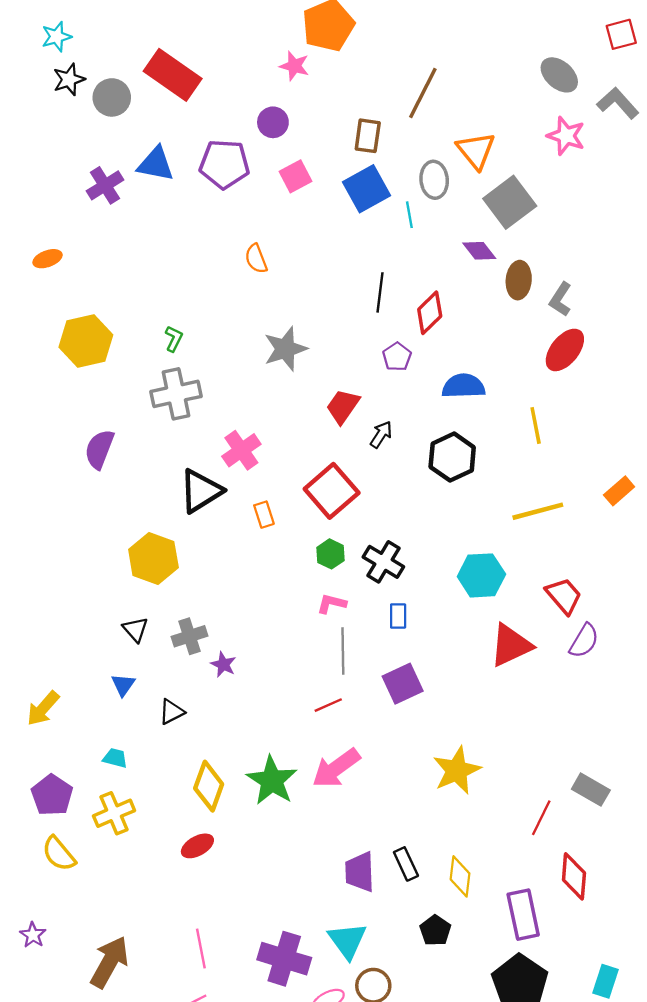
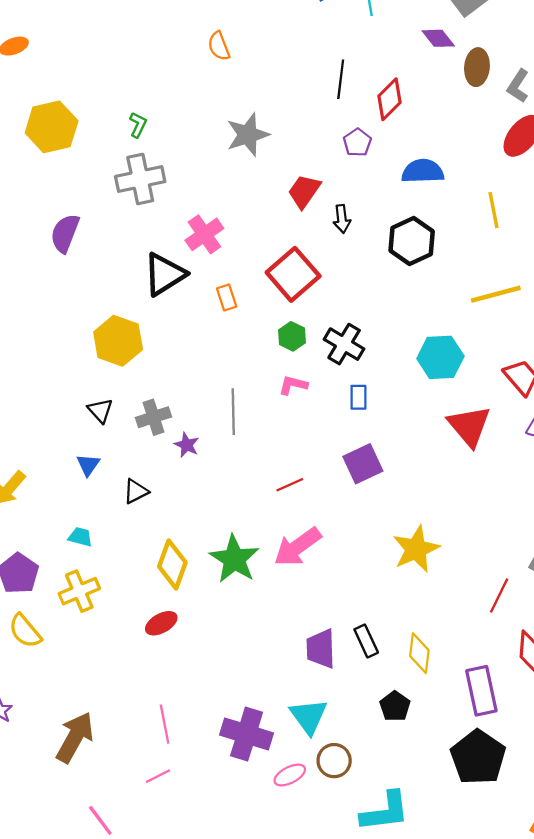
black arrow: (381, 435) -> (342, 219), turned 140
red triangle: (511, 645) -> (469, 426), turned -45
gray line: (343, 651) -> (233, 412), moved

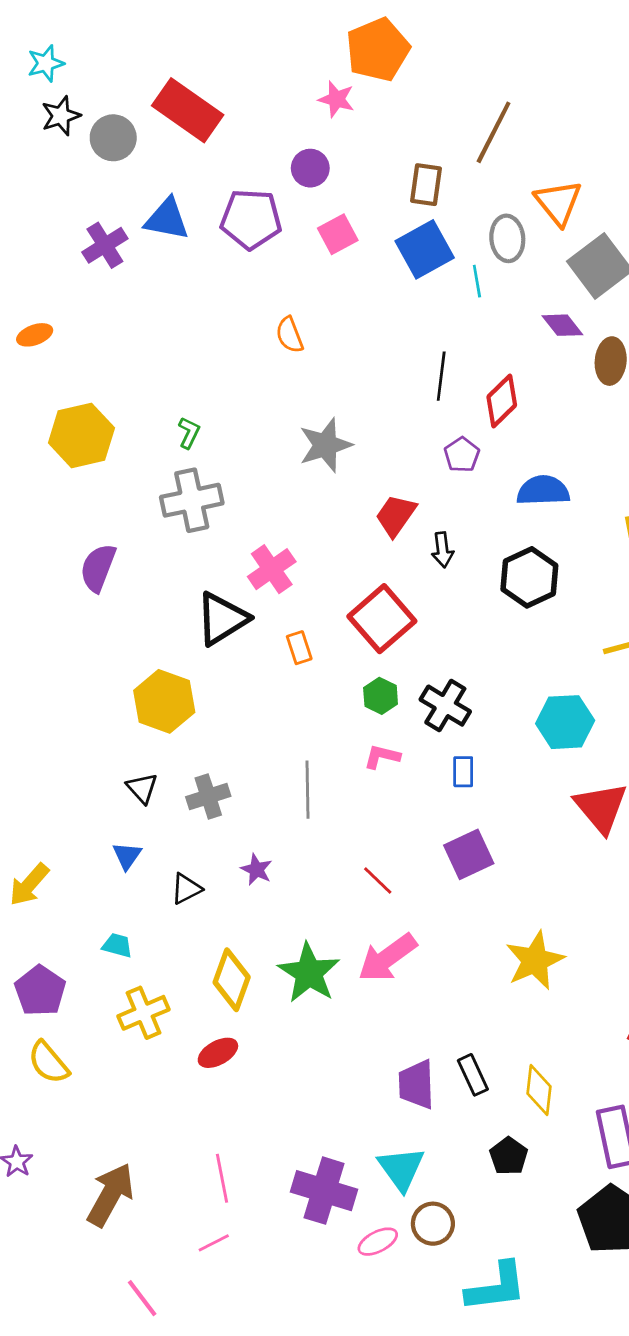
purple star: (187, 445) -> (256, 870), moved
red line: (290, 485) -> (378, 881), turned 68
yellow cross: (79, 591) -> (144, 1013), moved

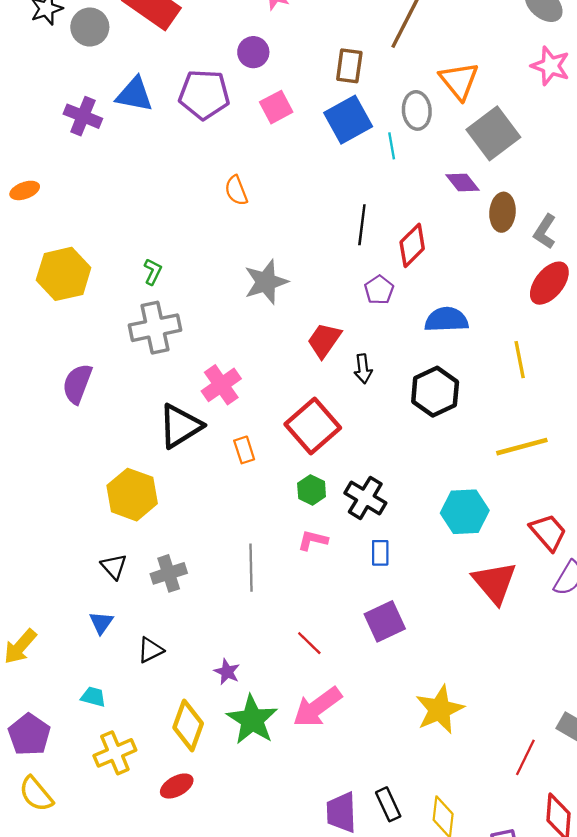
purple cross: (105, 245) -> (83, 116), turned -36
purple star: (256, 870) -> (227, 672), moved

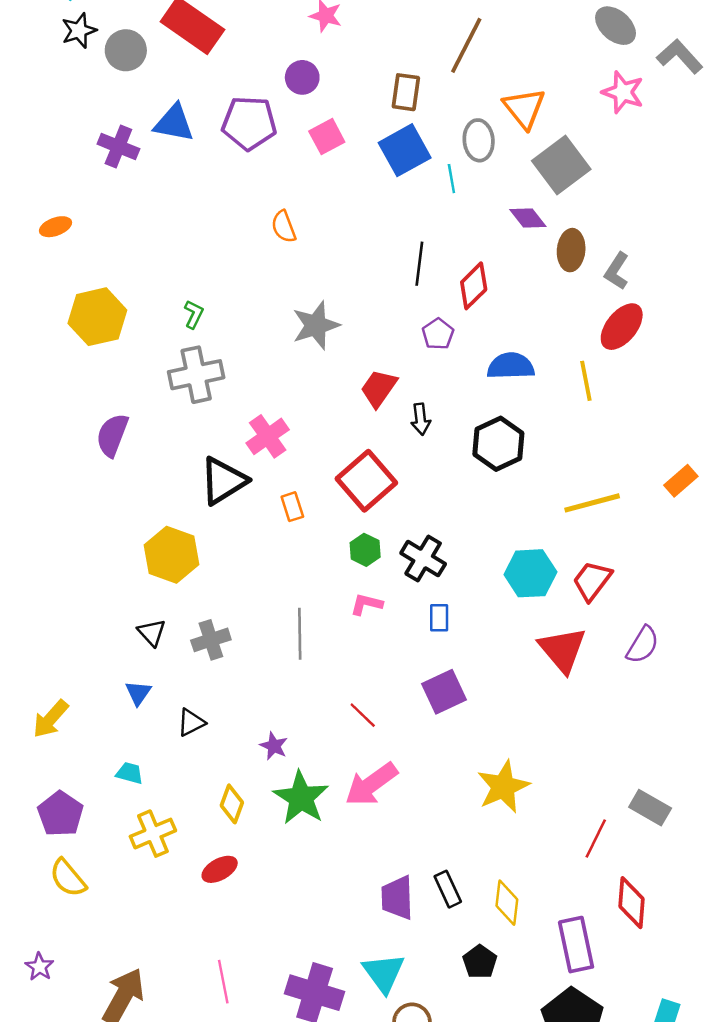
yellow line: (520, 360) -> (586, 381), moved
red trapezoid: (548, 532) -> (592, 581), moved, turned -102
yellow diamond: (188, 725) -> (232, 804), size x0.7

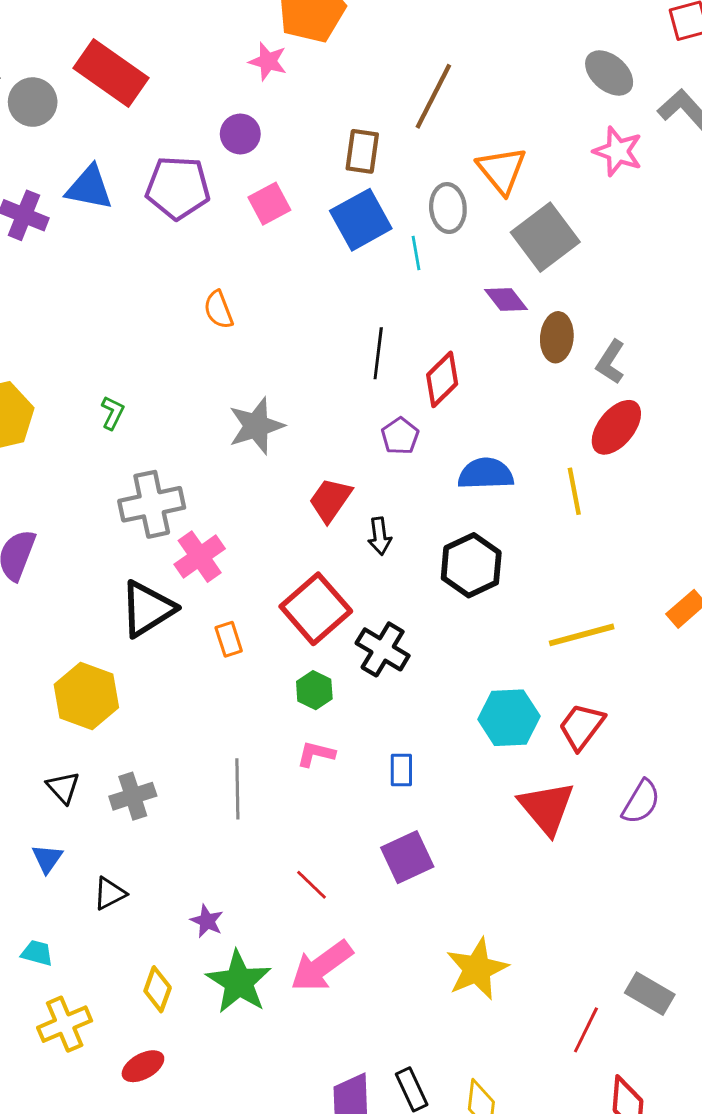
gray cross: (196, 375) -> (152, 504), moved
black cross: (423, 558) -> (383, 649), moved

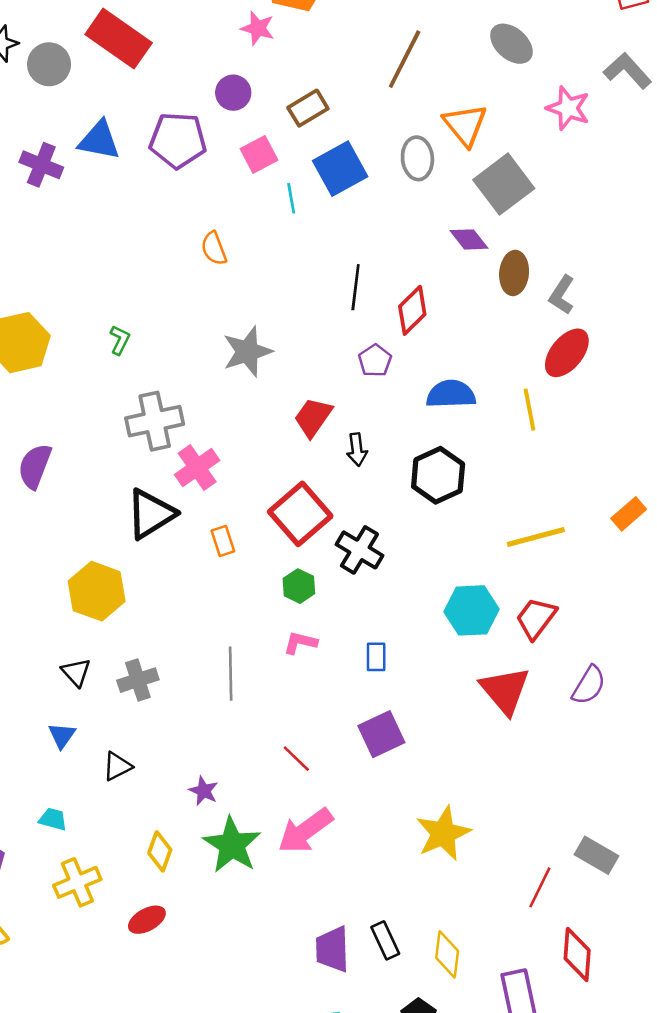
gray ellipse: (609, 73) -> (511, 44), moved
brown rectangle: (362, 151) -> (308, 108), moved, turned 51
cyan line: (416, 253) -> (291, 198), moved

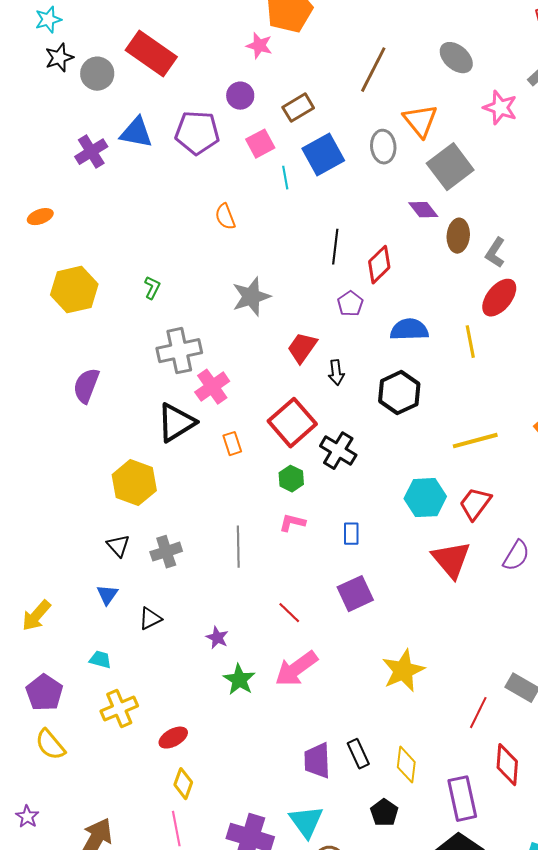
purple cross: (41, 165) -> (91, 152), turned 36
green star: (232, 845) -> (239, 680), size x0.7
yellow diamond: (160, 851) -> (183, 784), moved

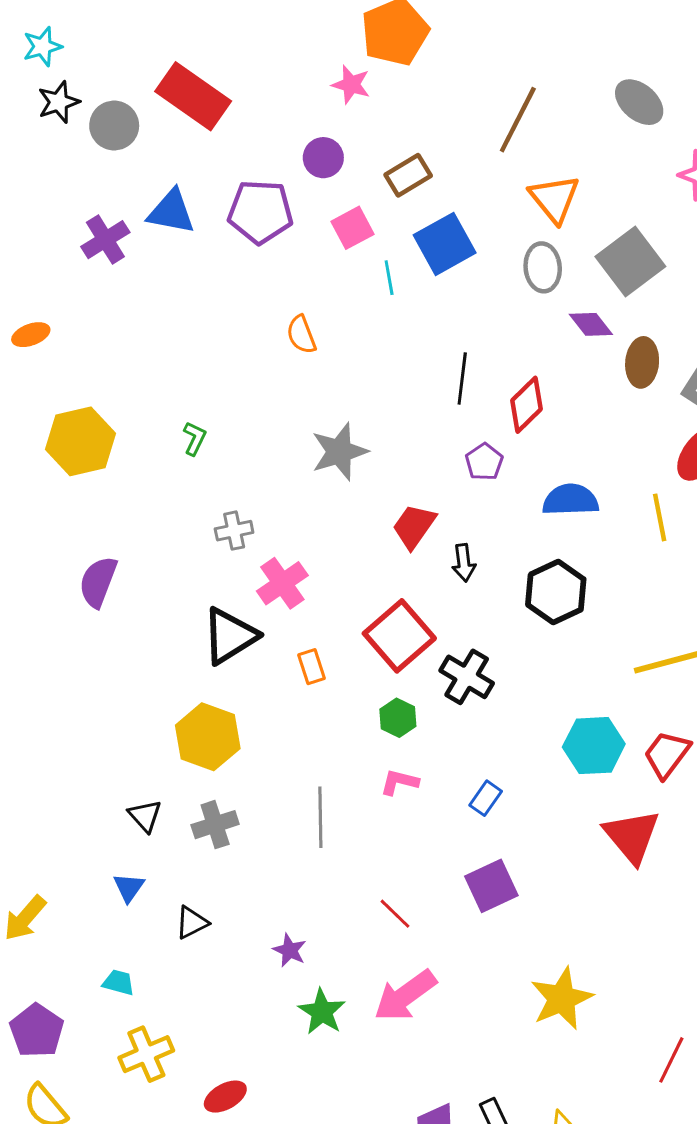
orange triangle: (420, 121) -> (554, 199), moved
gray ellipse: (383, 147) -> (543, 267), moved
gray cross: (179, 351) -> (234, 531), size x0.6
yellow hexagon: (134, 483) -> (208, 737), moved
blue rectangle: (351, 534) -> (486, 798), turned 35

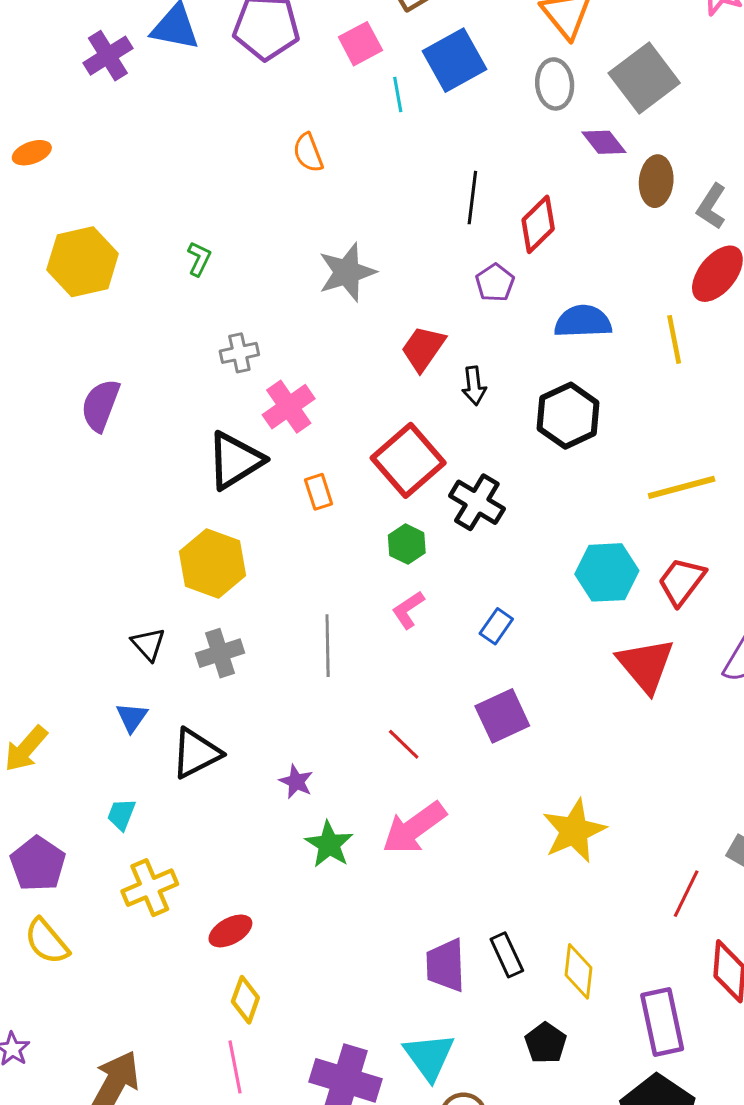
pink L-shape: (399, 782) -> (408, 610), turned -48
black triangle: (192, 923) -> (196, 753), size x1.5
cyan trapezoid: (119, 982) -> (121, 814), turned -84

